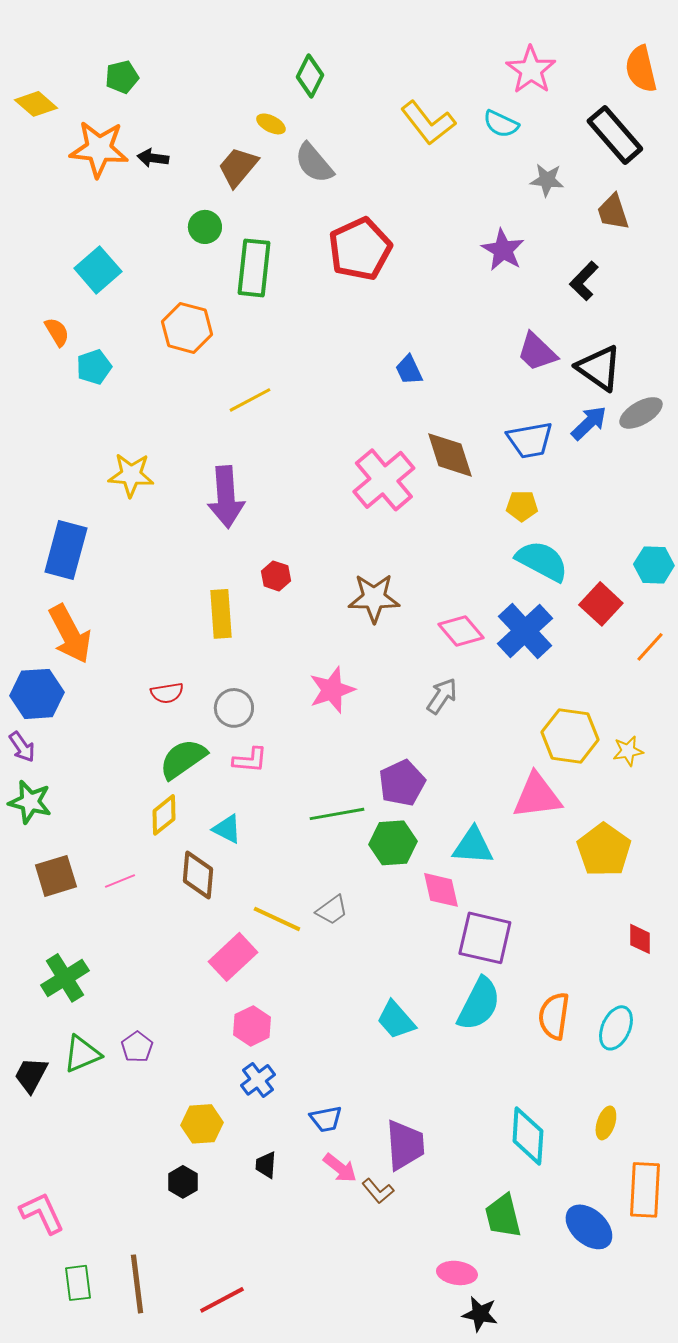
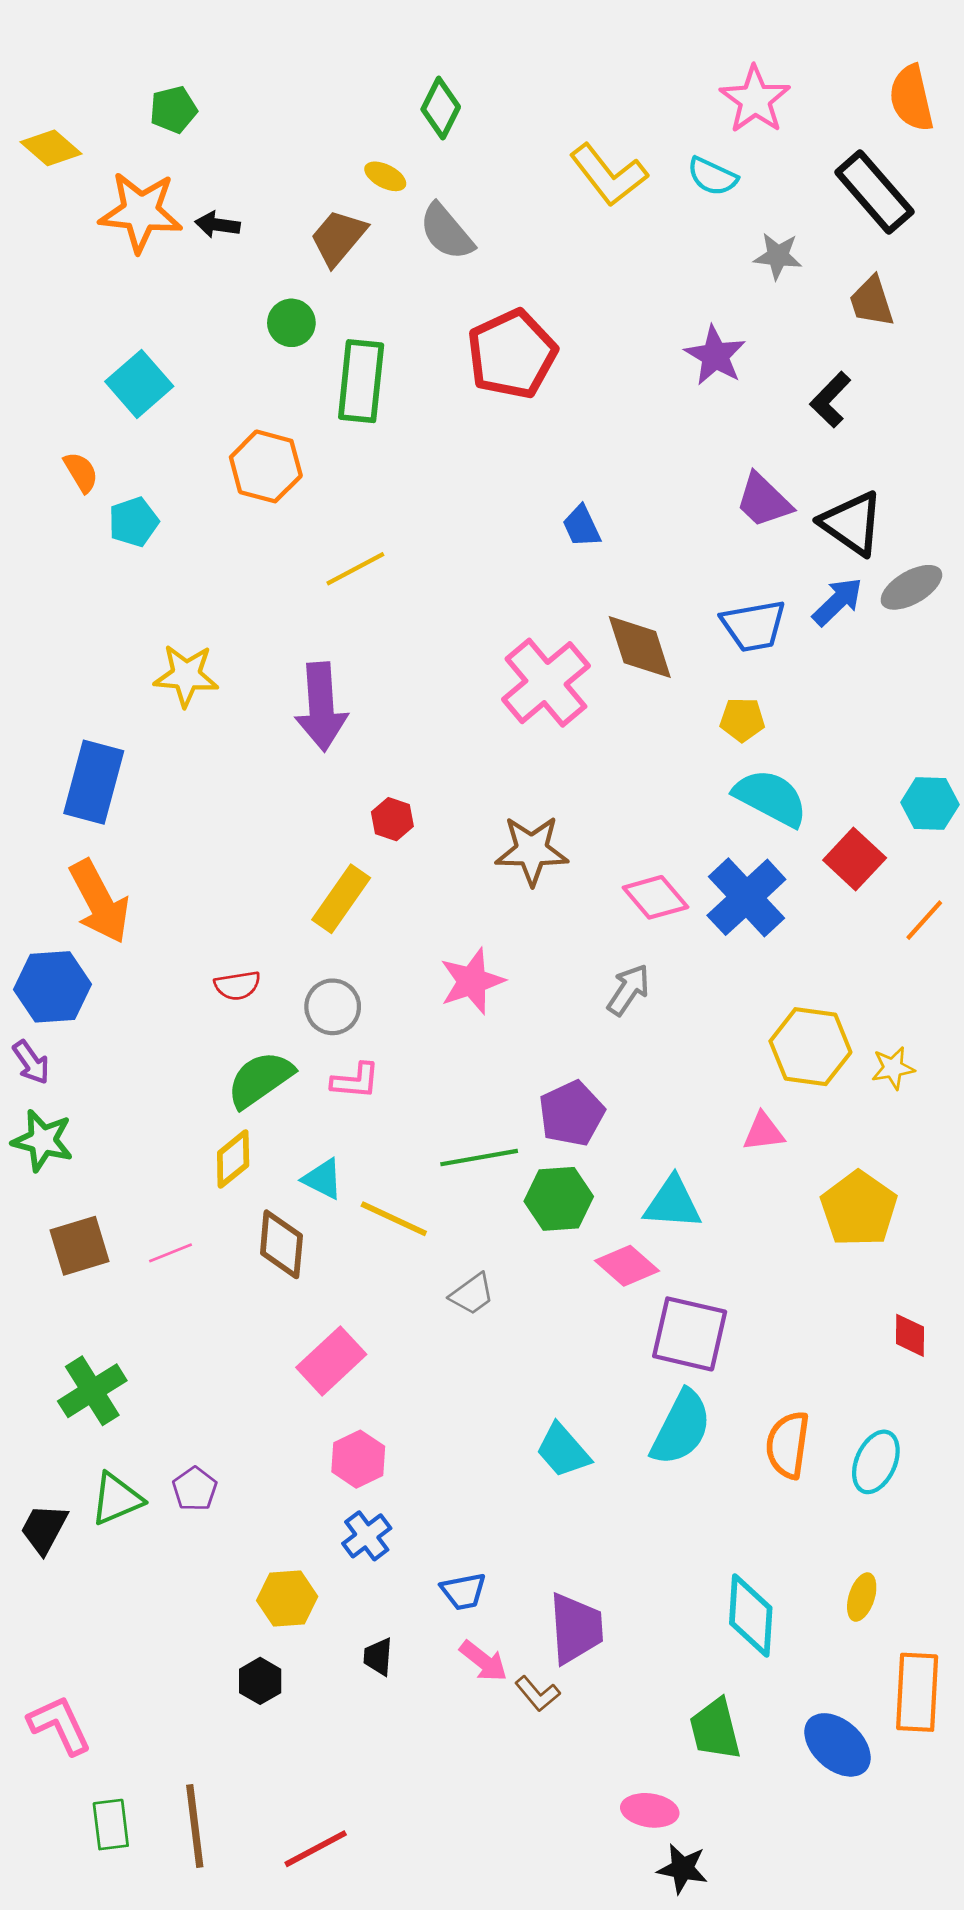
yellow rectangle: (221, 614) -> (341, 899), moved, turned 39
pink triangle: (537, 796) -> (764, 1132), size x0.6
pink diamond: (441, 890) -> (627, 1266), turned -36
yellow line: (277, 919) -> (394, 1219), moved

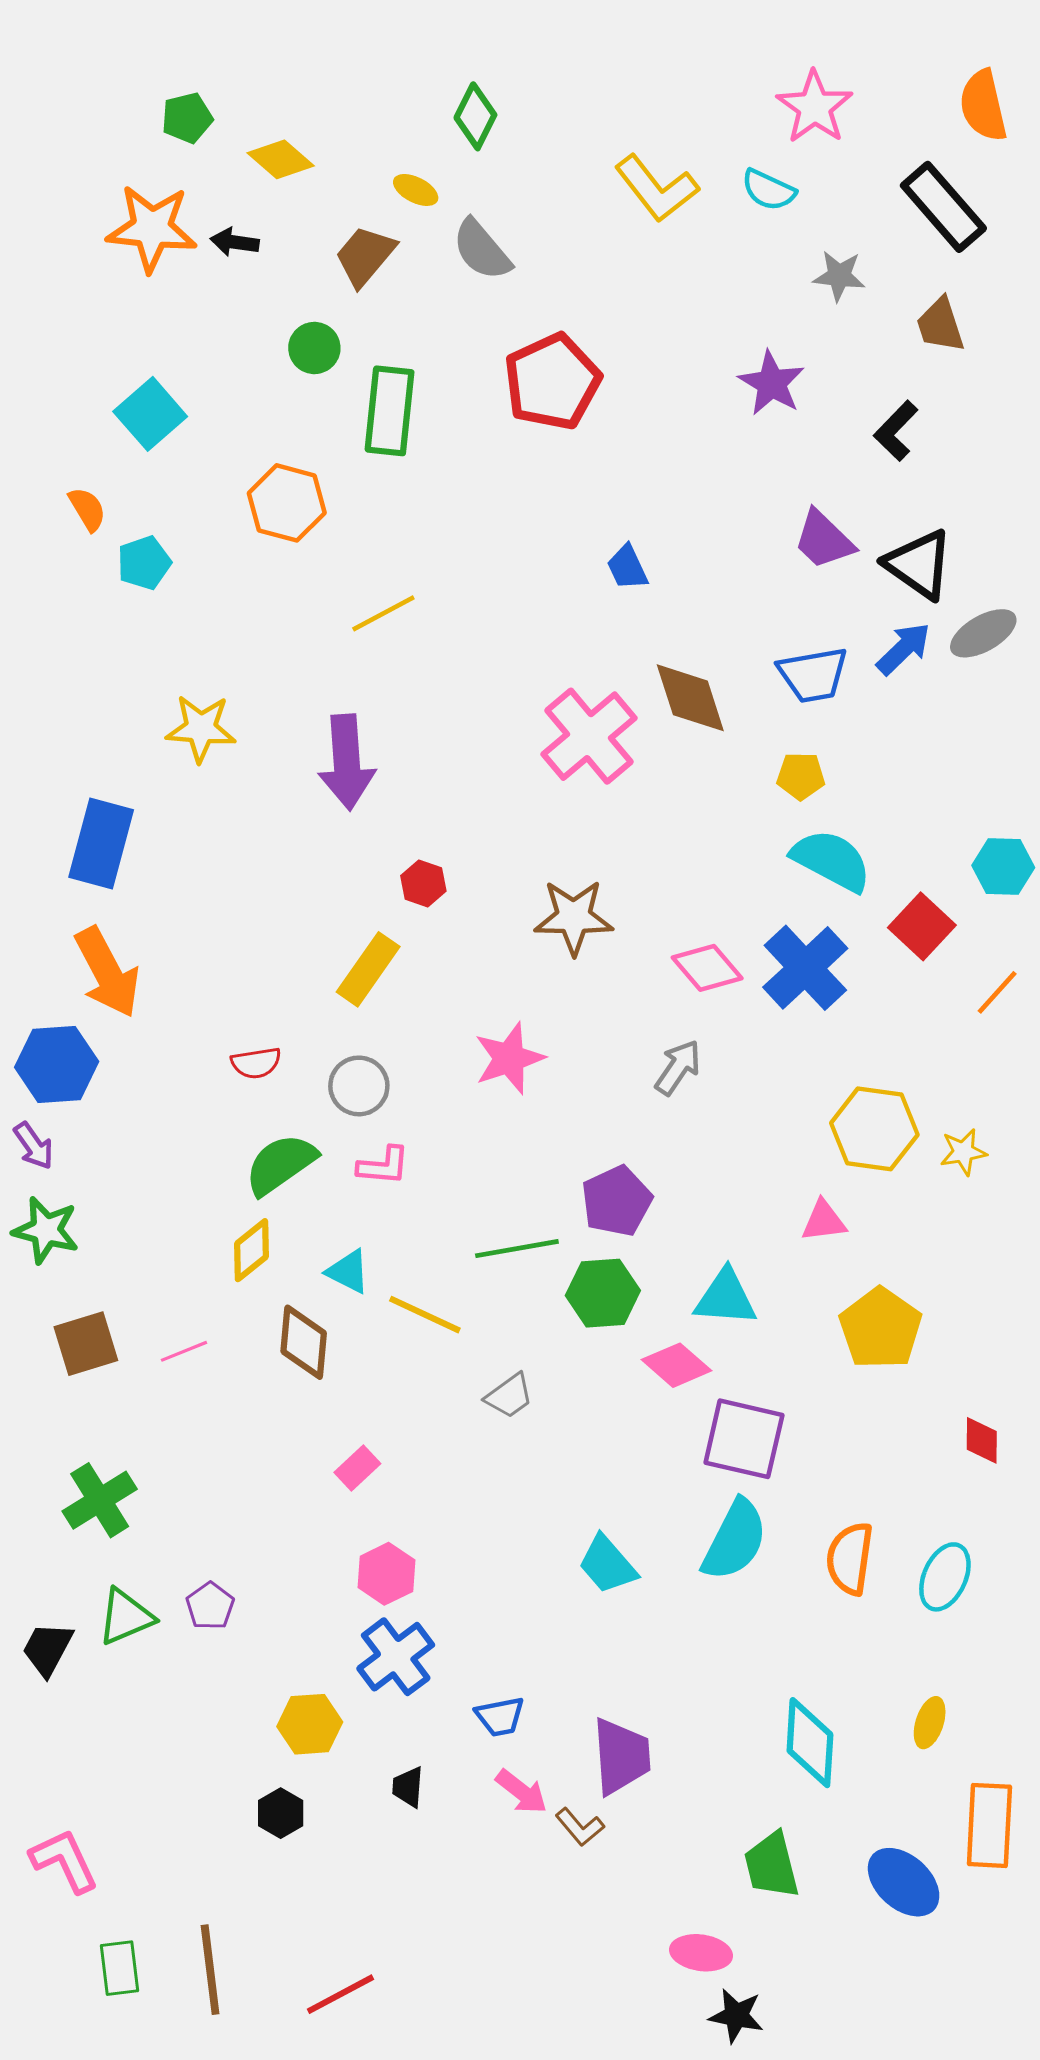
yellow diamond: (51, 148) -> (281, 159), moved
yellow pentagon: (859, 1209) -> (881, 1328), moved
pink rectangle: (331, 1361) -> (357, 1468), size x0.6
blue cross: (367, 1536) -> (396, 1657), size x1.4

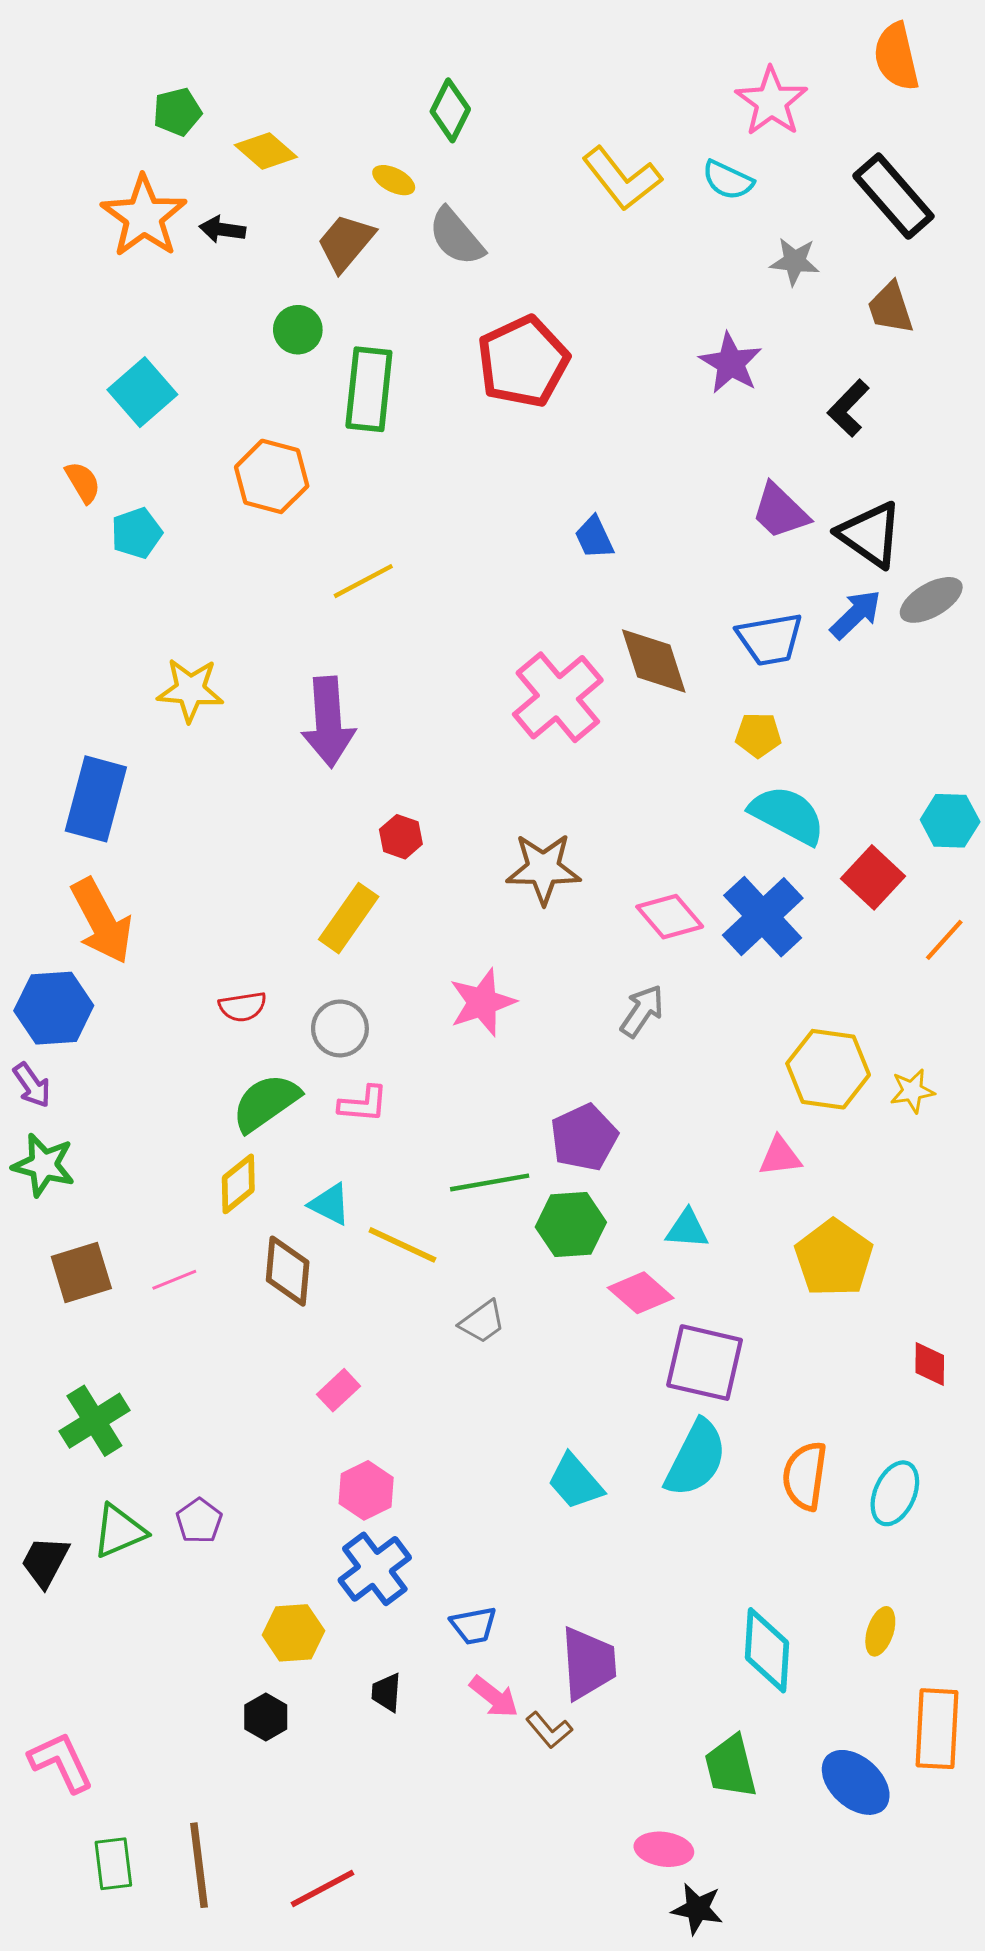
orange semicircle: (983, 106) -> (896, 57), moved
orange star: (152, 228) -> (144, 216), turned 30
cyan triangle: (726, 1298) -> (687, 1229), size x0.7

